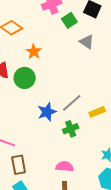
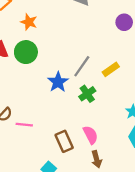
brown rectangle: (19, 165) -> (64, 141), moved
pink semicircle: (65, 166) -> (91, 135), turned 72

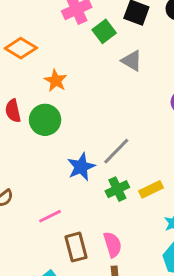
yellow rectangle: (111, 69) -> (151, 189), moved
pink line: (24, 125) -> (50, 216), moved, turned -42

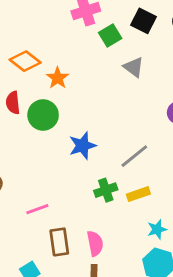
orange diamond: (21, 48) -> (25, 61), moved
gray line: (116, 151) -> (134, 156), moved
blue star: (81, 167) -> (82, 146), moved

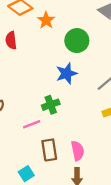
green circle: (43, 115) -> (77, 41), moved
green cross: (106, 190) -> (51, 105), moved

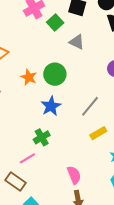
orange star: (46, 20) -> (29, 77), moved
brown rectangle: (49, 150) -> (15, 182), moved, turned -36

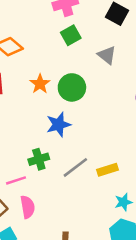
green square: (55, 22) -> (71, 35), moved
gray line: (90, 106) -> (75, 167), moved
pink semicircle: (74, 175) -> (28, 207), moved

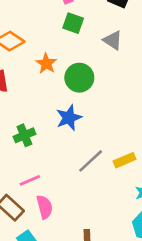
green square: (71, 35) -> (73, 23), turned -36
orange star: (40, 84) -> (46, 64), moved
green cross: (39, 159) -> (24, 135), moved

